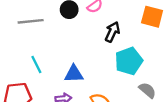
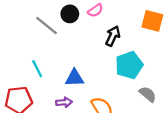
gray line: (31, 21) -> (47, 26), moved, turned 45

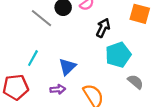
cyan line: (37, 69) -> (33, 58), turned 56
blue triangle: (74, 78) -> (67, 67), turned -42

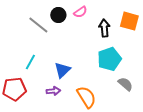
black arrow: (103, 28) -> (104, 28), moved, turned -30

